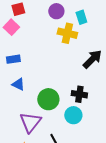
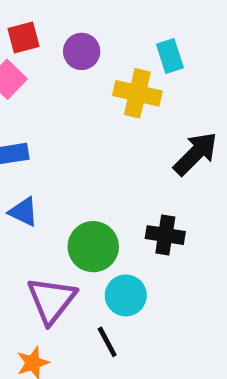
purple circle: (56, 11) -> (82, 51), moved
cyan circle: (73, 115) -> (126, 295), moved

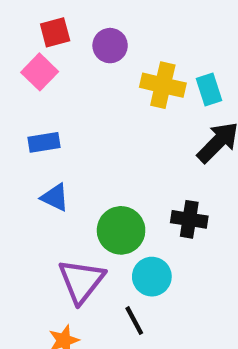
cyan rectangle: (170, 56) -> (209, 90), moved

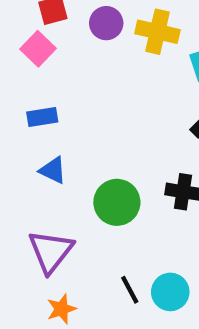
yellow cross: (163, 85) -> (157, 32), moved
cyan circle: (152, 277) -> (170, 292), moved
purple triangle: (81, 281) -> (51, 251), moved

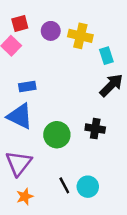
blue rectangle: (42, 117) -> (27, 87), moved
blue triangle: (53, 170) -> (20, 116), size x1.6

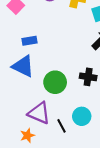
purple triangle: (19, 163) -> (39, 113), moved, turned -45
cyan circle: (88, 187) -> (82, 116), moved

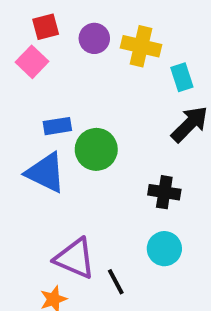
green circle: (55, 82) -> (96, 149), moved
cyan circle: (82, 116) -> (164, 249), moved

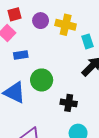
blue rectangle: (57, 126) -> (21, 55), moved
black cross: (164, 192) -> (69, 103), moved

